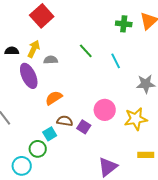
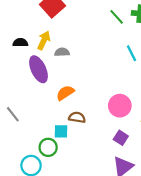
green line: (86, 51) -> (117, 17), moved
purple square: (84, 127) -> (121, 138), moved
cyan square: (50, 134) -> (61, 131), turned 32

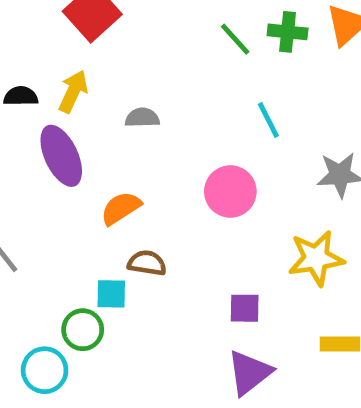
gray semicircle: (62, 52) -> (142, 118), moved
pink circle: (120, 106) -> (230, 192), moved
purple square: (121, 138) -> (245, 308), turned -32

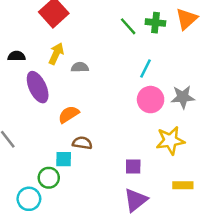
yellow arrow: (73, 91) -> (56, 54), moved
cyan line: (268, 120) -> (146, 68), turned 54
pink circle: (230, 192) -> (151, 100), moved

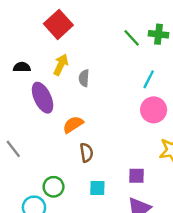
gray semicircle: (80, 67) -> (84, 78), turned -84
brown semicircle: (82, 143) -> (86, 153), turned 72
cyan square: (64, 159) -> (97, 188), moved

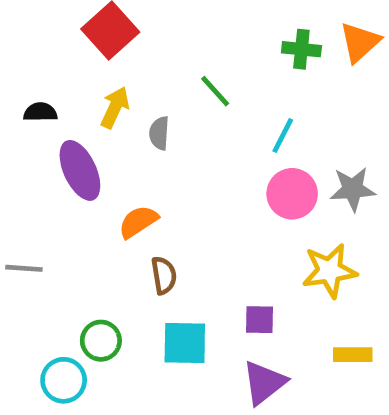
green line: (132, 38) -> (215, 91), moved
gray line: (13, 149) -> (24, 268), turned -48
cyan square: (97, 188) -> (185, 343), size x1.5

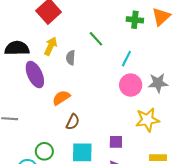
black semicircle: (40, 112) -> (17, 48), size x1.6
brown semicircle: (164, 275) -> (73, 122), turned 35

